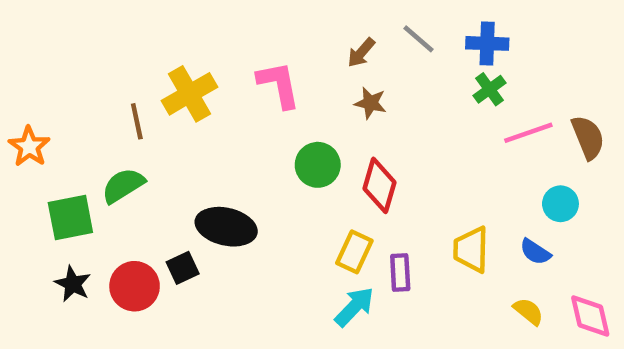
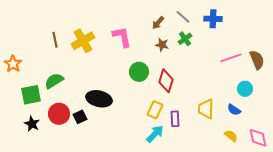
green cross: (489, 89) -> (185, 39), moved
brown line: (137, 121) -> (55, 40), moved
red circle: (135, 286) -> (59, 114), moved

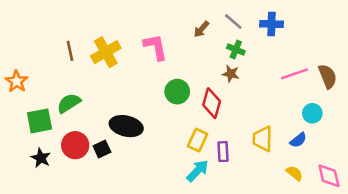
green cross: (185, 39) -> (236, 50), turned -32
brown star: (162, 45) -> (231, 74), moved
blue semicircle: (234, 110) -> (298, 140), turned -72

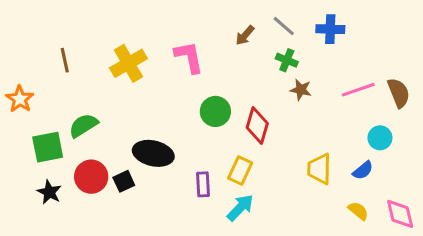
brown line: (70, 51) -> (65, 60), moved
brown star: (231, 74) -> (301, 90), moved
purple rectangle: (223, 152) -> (203, 184), moved

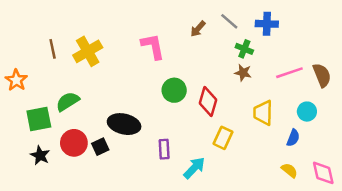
green cross: (287, 60) -> (244, 49), moved
yellow cross: (128, 63) -> (88, 51), moved
yellow trapezoid: (319, 169) -> (263, 113), moved
yellow rectangle: (240, 170) -> (223, 138), moved
blue semicircle: (363, 170) -> (293, 138), turned -30

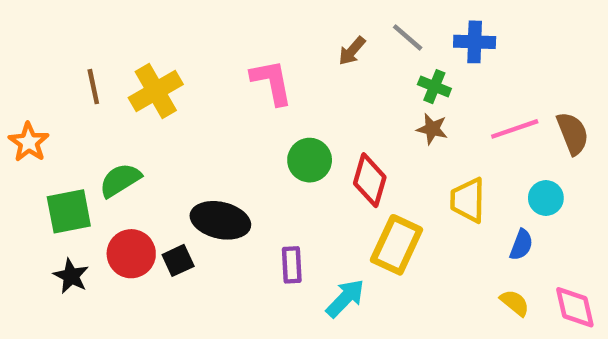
yellow rectangle: (223, 138) -> (397, 245), size x1.4

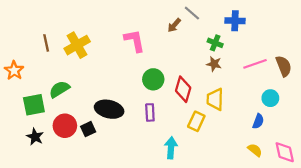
gray line: (408, 37) -> (192, 13), moved
yellow trapezoid: (468, 200) -> (215, 99), moved
yellow rectangle: (397, 245) -> (196, 121), size x0.7
purple rectangle: (292, 265) -> (150, 112), moved
cyan arrow: (345, 298) -> (171, 148), turned -40

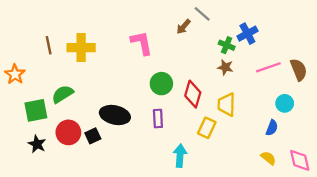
blue cross: (235, 21) -> (247, 34), moved, turned -30
yellow cross: (77, 45) -> (81, 48), turned 30

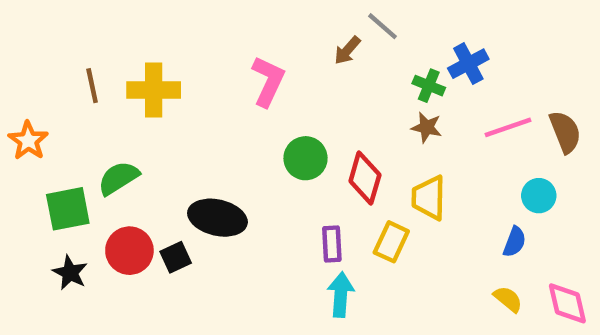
pink L-shape: (142, 43) -> (268, 81), turned 36
purple rectangle: (158, 118) -> (332, 244), moved

